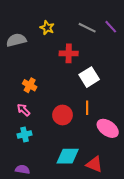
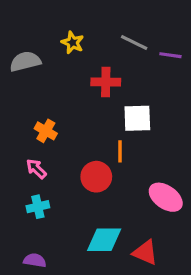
purple line: (111, 27) -> (170, 55), moved, turned -40
white square: (89, 77) -> (137, 118), turned 30
orange line: (87, 108) -> (120, 151), moved

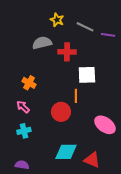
yellow star: (73, 43) -> (57, 20), moved
gray semicircle: (25, 61) -> (42, 43), moved

